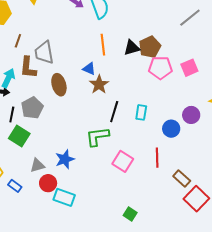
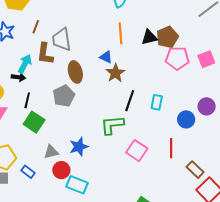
gray pentagon: (32, 108) -> (64, 96), moved

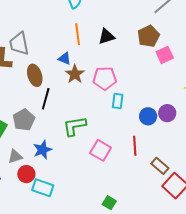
brown pentagon: (167, 37) -> (149, 36), moved
pink pentagon: (177, 58) -> (105, 78), moved
gray pentagon: (64, 96) -> (24, 120), moved
black line: (130, 101) -> (46, 99), moved
purple circle: (207, 106) -> (167, 113), moved

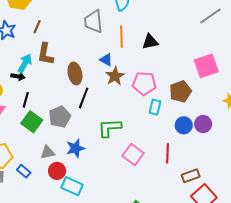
brown pentagon: (149, 36) -> (180, 92), moved
gray trapezoid: (19, 44) -> (93, 22), moved
pink square: (165, 55) -> (206, 66), size x1.4
brown rectangle: (160, 166) -> (191, 176), turned -66

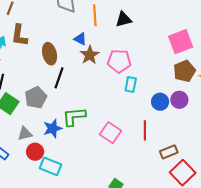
brown pentagon: (180, 92) -> (184, 71), moved
green L-shape: (110, 128) -> (74, 117), moved

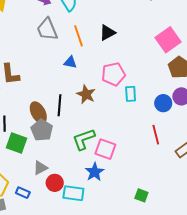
brown ellipse: (50, 54) -> (38, 113), moved
brown star: (90, 55) -> (86, 94), moved
blue star: (53, 128) -> (95, 172), moved
pink square: (110, 133) -> (105, 149), moved

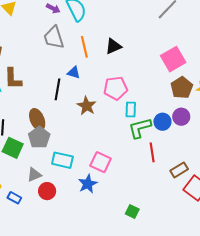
black line: (59, 105) -> (58, 89), moved
green L-shape: (84, 139) -> (140, 128), moved
cyan rectangle: (73, 193) -> (62, 160), moved

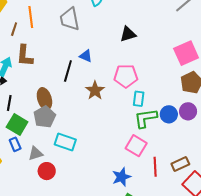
orange line: (84, 47) -> (31, 17), moved
red line: (152, 152) -> (155, 167), moved
pink square: (101, 162) -> (136, 146), moved
blue star: (88, 184) -> (121, 177), moved
blue rectangle: (14, 198) -> (15, 144), moved, turned 32

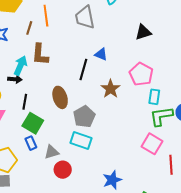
pink pentagon: (126, 76) -> (141, 74), turned 30
gray pentagon: (45, 117) -> (84, 117), moved
blue star: (121, 177) -> (112, 180), moved

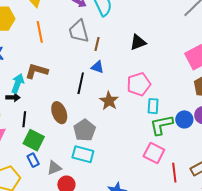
brown line: (29, 28) -> (97, 44), moved
brown L-shape: (40, 54) -> (36, 71), turned 105
pink pentagon: (141, 74) -> (139, 84), turned 30

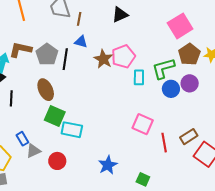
brown star: (109, 101) -> (103, 59), moved
green L-shape: (161, 125) -> (163, 68), moved
gray pentagon: (85, 130) -> (47, 54), moved
green square: (34, 140) -> (55, 116), moved
gray triangle: (54, 168) -> (33, 151), moved

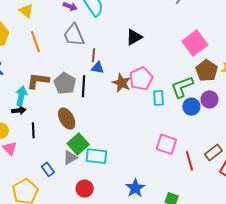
brown line: (79, 19) -> (93, 55), moved
green square: (55, 116) -> (78, 144), turned 30
gray triangle: (33, 151) -> (70, 157), moved

